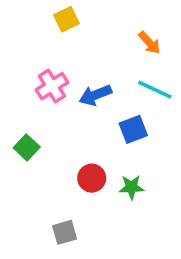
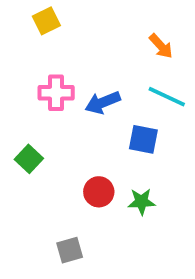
yellow square: (66, 19) -> (46, 21), moved
pink cross: (52, 86) -> (56, 93), turned 32
blue square: (133, 129) -> (143, 139), turned 32

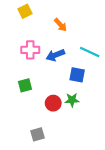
orange arrow: (161, 46) -> (60, 25), moved
green square: (29, 159) -> (25, 85), moved, turned 32
green star: (142, 202) -> (72, 100), moved

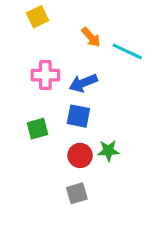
cyan line: (90, 52) -> (127, 51), moved
blue square: (77, 75) -> (78, 116), moved
gray square: (38, 134) -> (77, 193), moved

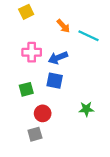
green star: (108, 151) -> (86, 109), moved
red circle: (80, 155) -> (43, 113), moved
gray square: (77, 193) -> (35, 134), moved

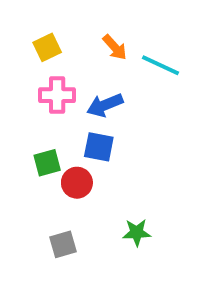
yellow square: (26, 12) -> (47, 47), moved
green star: (86, 109) -> (137, 232), moved
red circle: (43, 113) -> (77, 183), moved

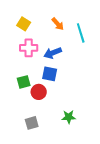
yellow square: (47, 47) -> (24, 24), turned -32
cyan line: (161, 65) -> (81, 33), turned 48

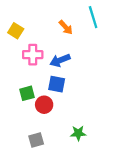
yellow square: (24, 24) -> (16, 31), moved
cyan line: (81, 33) -> (93, 17), moved

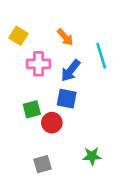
cyan line: (93, 17) -> (101, 56), moved
orange arrow: (66, 27) -> (65, 37), moved
blue arrow: (60, 60) -> (71, 71), turned -30

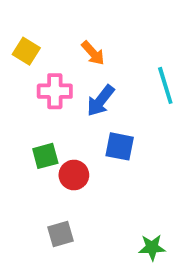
cyan line: (101, 56) -> (165, 85), moved
blue square: (67, 99) -> (120, 146), moved
green star: (92, 156) -> (152, 247), moved

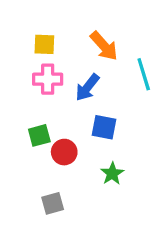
yellow square: (26, 51) -> (44, 44), moved, turned -30
orange arrow: (93, 53) -> (104, 46), moved, size x1.4
green star: (152, 247) -> (112, 174), moved, turned -30

